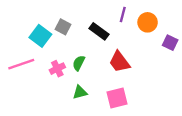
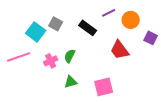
purple line: (123, 14) -> (109, 13), turned 48
red trapezoid: (119, 62) -> (120, 50), moved

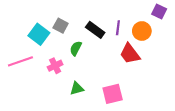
purple line: (109, 13) -> (118, 28), moved, turned -56
orange circle: (131, 20) -> (142, 31), moved
purple square: (151, 38) -> (159, 12), moved
green semicircle: (70, 56) -> (76, 48), moved

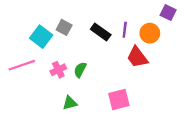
green semicircle: (76, 48) -> (80, 70), moved
green triangle: (77, 88) -> (70, 103), moved

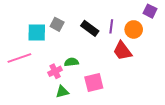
cyan square: (41, 37) -> (37, 33), turned -36
pink cross: (58, 70) -> (55, 71), moved
green semicircle: (80, 70) -> (71, 62), turned 56
pink square: (119, 99) -> (94, 82), moved

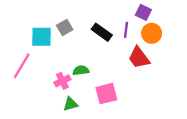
purple square: (150, 11) -> (143, 12), moved
gray square: (57, 24) -> (65, 28), turned 32
pink line: (19, 58) -> (22, 66), turned -40

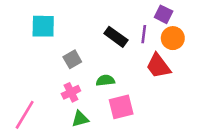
gray square: (65, 28) -> (72, 59), moved
cyan square: (41, 37) -> (43, 26), moved
pink line: (22, 66) -> (25, 115), moved
green semicircle: (81, 70) -> (105, 80), moved

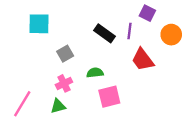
orange circle: (173, 38) -> (171, 35), moved
green triangle: (80, 119) -> (58, 106), moved

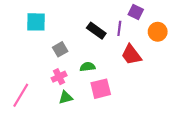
green triangle: (58, 106) -> (66, 97), moved

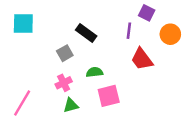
cyan square: (36, 22) -> (23, 24), moved
black rectangle: (96, 31) -> (86, 33), moved

